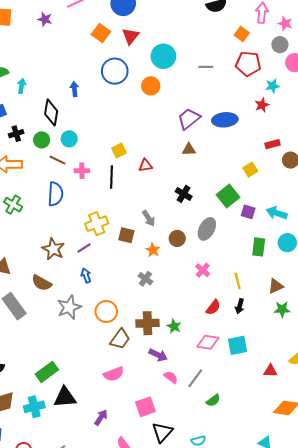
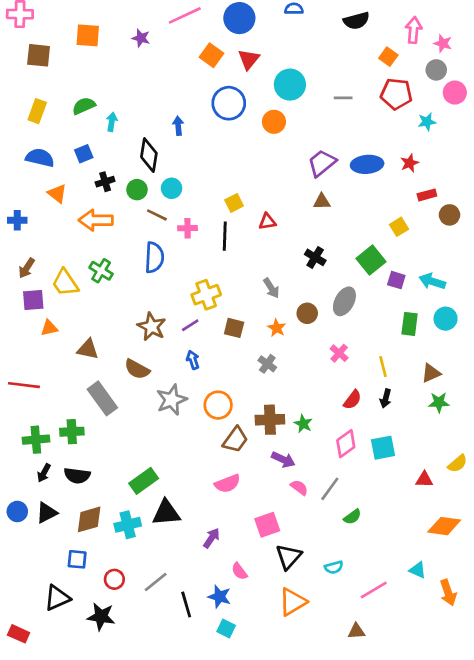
red star: (262, 105) -> (410, 163), moved
brown square: (126, 235) -> (234, 328), moved
pink diamond: (208, 342) -> (346, 444), turned -45

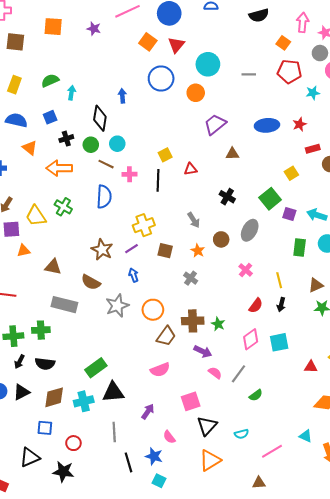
purple trapezoid: (322, 163) -> (215, 124), moved
gray rectangle: (102, 398) -> (64, 305), turned -40
gray line: (156, 582) -> (114, 432), moved, turned -54

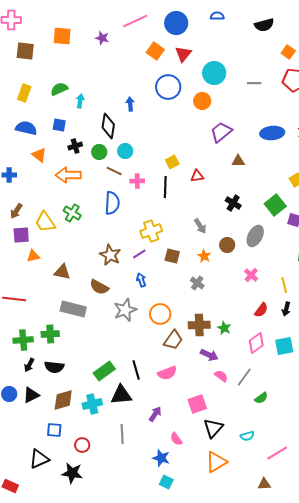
blue square: (50, 117) -> (59, 125), turned 32
black line: (128, 462) -> (136, 370), moved

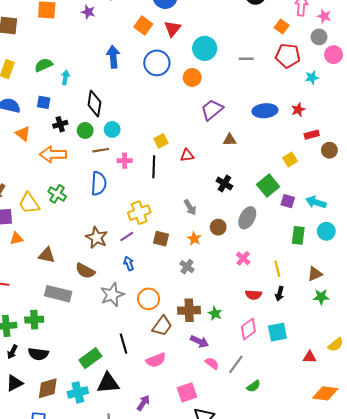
blue arrow: (130, 104) -> (113, 57), moved, size x1.5
brown line: (114, 171) -> (101, 150), turned -35
red semicircle: (261, 310) -> (254, 295), turned 56
black line: (136, 370) -> (124, 344), moved

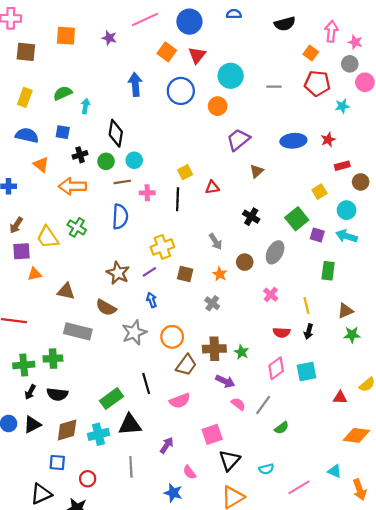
brown triangle: (230, 140) -> (257, 171), turned -40
cyan circle: (326, 231) -> (347, 210), moved

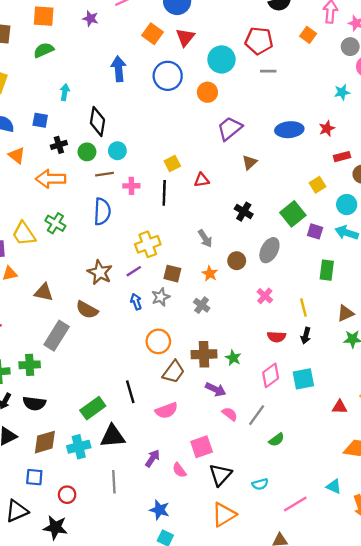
red pentagon: (317, 83) -> (259, 41), moved
green semicircle: (63, 93) -> (44, 50), moved
gray rectangle: (78, 331) -> (57, 336), turned -72
gray star: (134, 333) -> (161, 297), moved, size x0.7
pink semicircle: (189, 472) -> (179, 470), moved

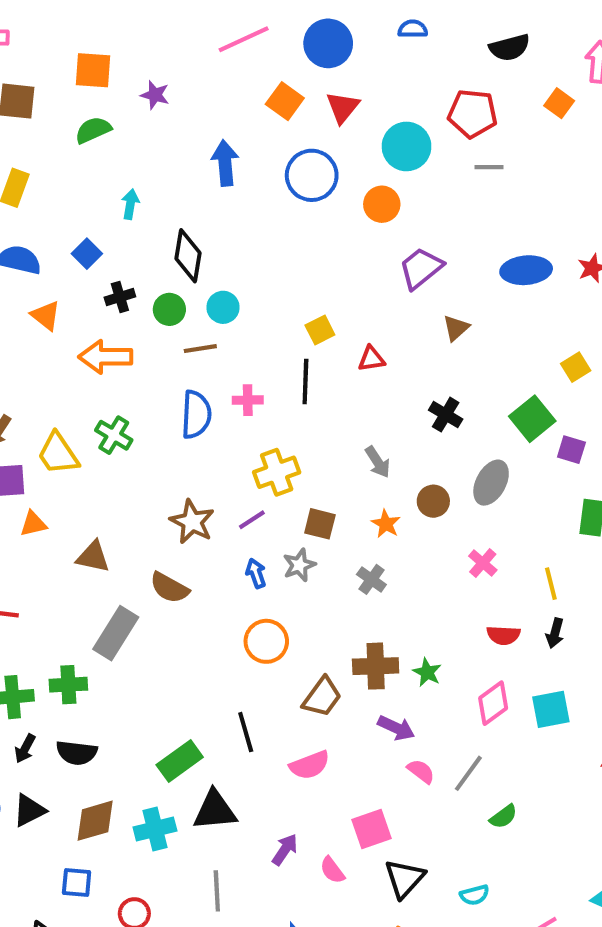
purple star: (90, 19) -> (155, 95), moved
blue square: (40, 120) -> (87, 254), turned 35
pink cross: (131, 186) -> (248, 400), moved
orange circle: (158, 341) -> (266, 641), moved

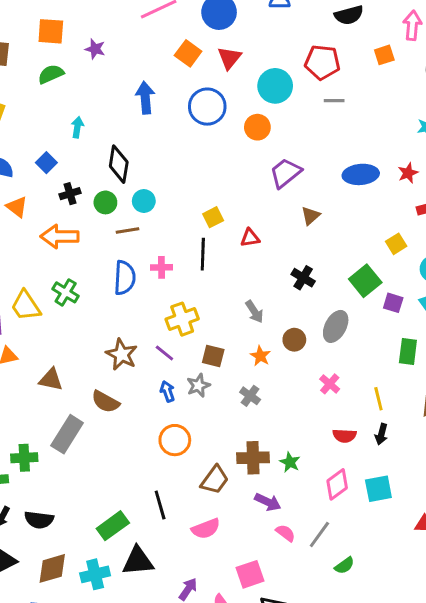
orange square: (559, 103) -> (384, 55), turned 36
purple line: (252, 520) -> (164, 353), turned 72
green cross: (68, 685) -> (24, 458), moved

